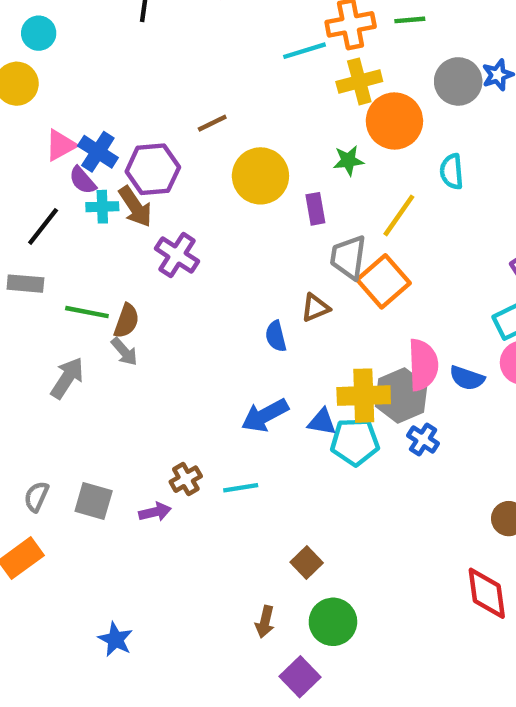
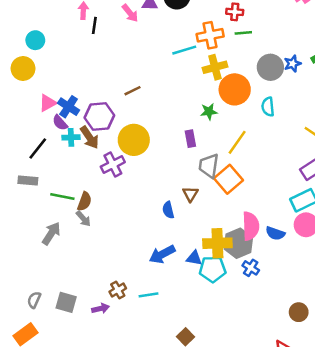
cyan semicircle: (452, 172) -> (268, 107), moved
yellow circle: (260, 176) -> (134, 140), moved
purple cross: (177, 255) -> (113, 164), turned 30
brown triangle: (315, 308) -> (190, 194), turned -35

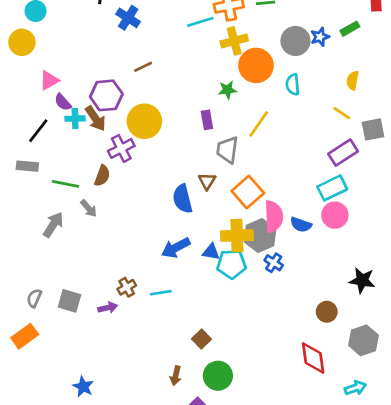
blue cross: (69, 107) -> (128, 18), moved
orange square: (229, 179) -> (248, 192), moved
brown semicircle: (85, 201) -> (102, 176), moved
blue semicircle: (168, 210) -> (183, 199), size x1.5

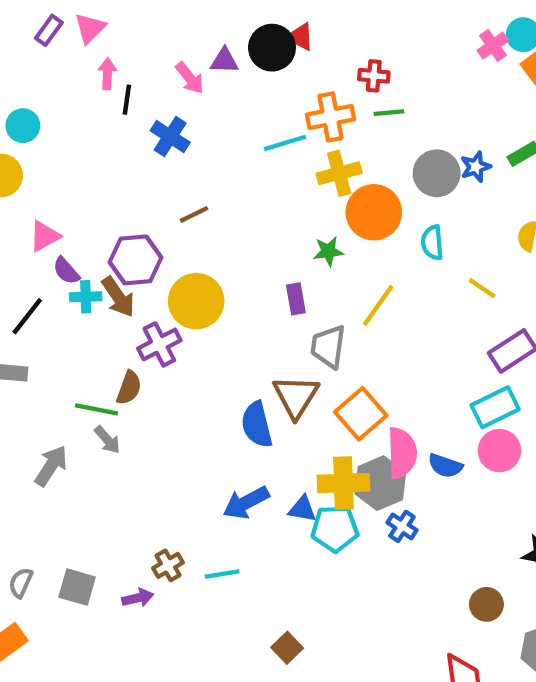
yellow line: (342, 113) -> (482, 288), moved
brown triangle: (207, 181) -> (296, 396), size x1.6
green line: (65, 184) -> (97, 409), moved

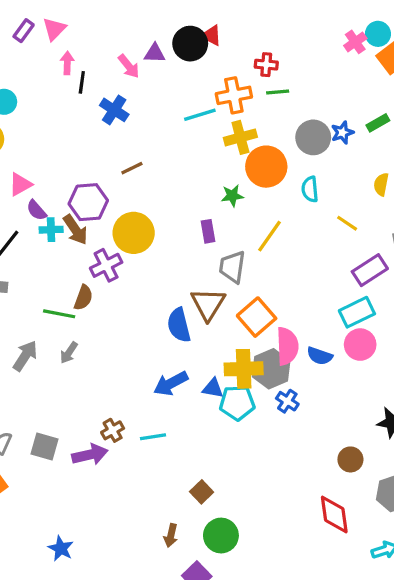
gray arrow: (107, 440) -> (69, 353), moved, turned 75
purple arrow: (138, 598) -> (90, 455), size x1.5

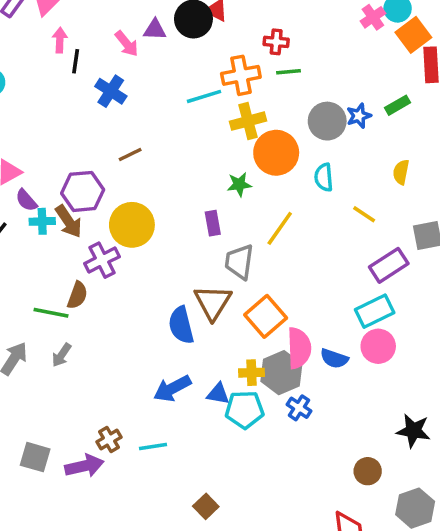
yellow cross: (244, 369) -> (252, 373), size x0.6

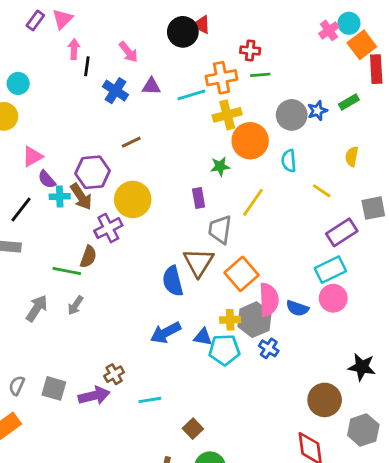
purple triangle: (155, 30) -> (151, 86), moved
cyan line: (153, 447) -> (150, 400), moved
brown circle: (368, 471) -> (325, 400), size x1.5

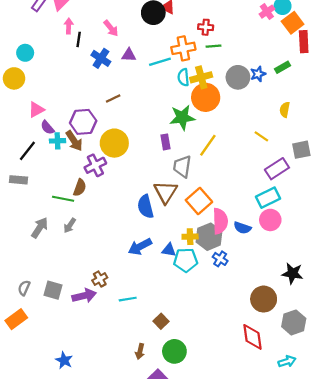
yellow cross: (227, 115) -> (201, 77), moved
cyan semicircle: (289, 161) -> (183, 77), moved
green star: (220, 166) -> (182, 117), size x1.6

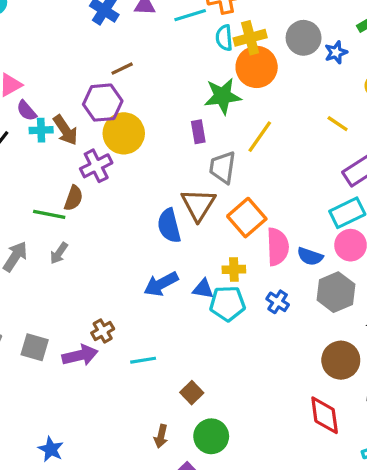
blue star: (258, 74) -> (336, 52), moved
purple hexagon: (83, 122) -> (103, 103), moved
gray hexagon: (209, 237) -> (336, 292), moved

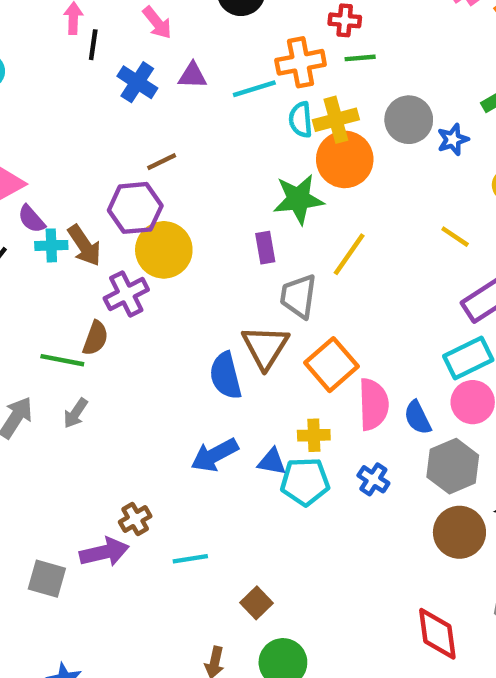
blue semicircle: (310, 256) -> (418, 418), turned 45
gray square: (35, 347) -> (47, 579), moved
brown circle: (341, 360) -> (459, 532), moved

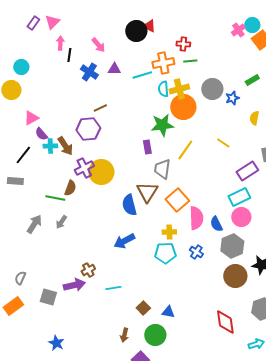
yellow line: (455, 237) -> (223, 143), moved
yellow circle: (164, 250) -> (101, 172), moved
blue triangle: (272, 462) -> (168, 312), moved

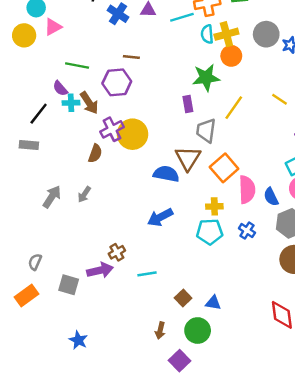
orange circle: (183, 107) -> (231, 56), size x0.7
brown line: (100, 108) -> (131, 57), turned 32
pink triangle: (31, 118) -> (53, 27), moved
green line: (55, 198) -> (77, 65), moved
blue semicircle: (129, 205) -> (166, 174), turned 115

